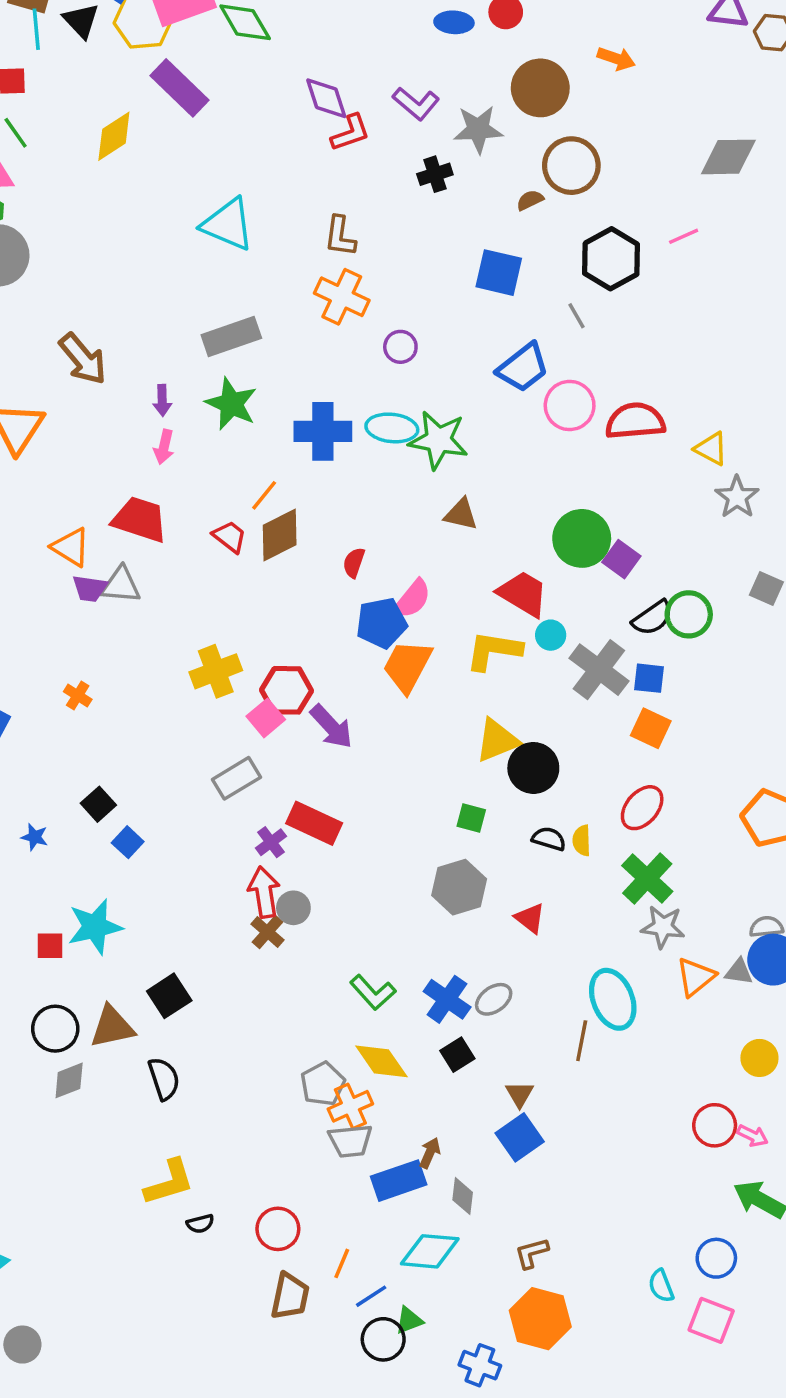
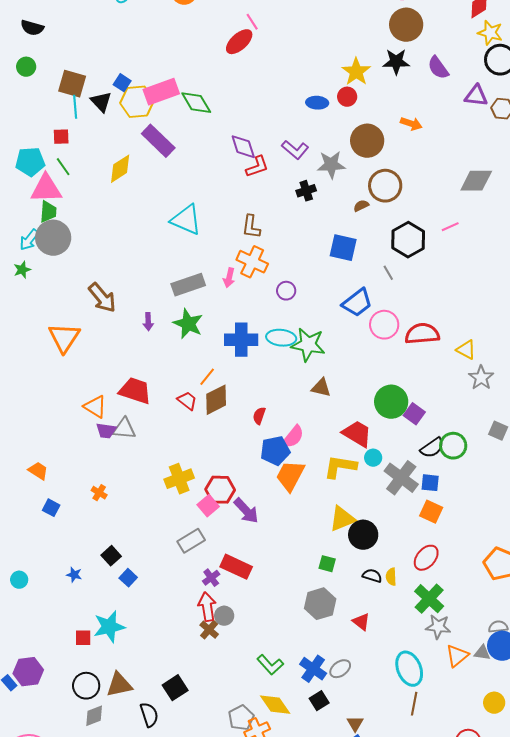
pink arrow: (164, 447) -> (229, 278), moved
black square: (169, 996) -> (175, 688), moved
brown line: (582, 1041) -> (414, 704), moved

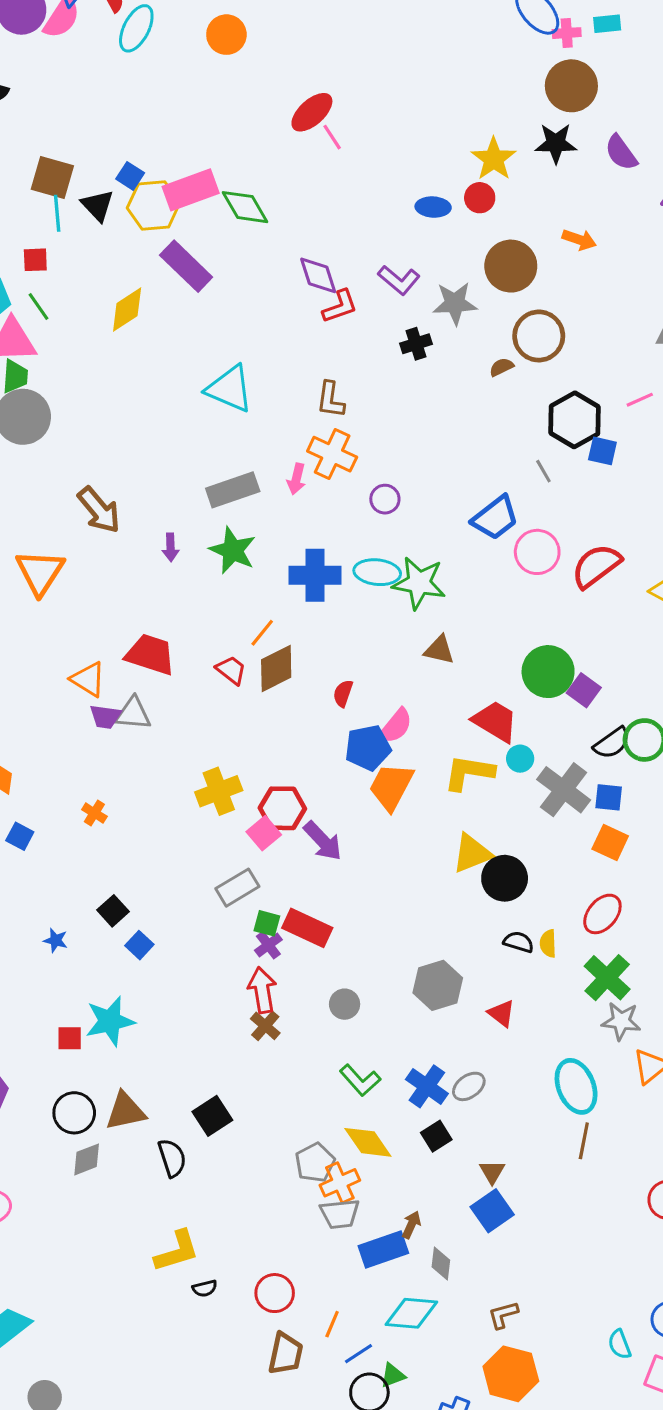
pink line: (252, 22) -> (332, 137), moved
blue square: (343, 248) -> (602, 451), moved, size x0.7
red semicircle: (422, 334) -> (596, 566), turned -32
green square: (327, 564) -> (267, 923), moved
gray circle: (224, 616) -> (345, 1004), moved

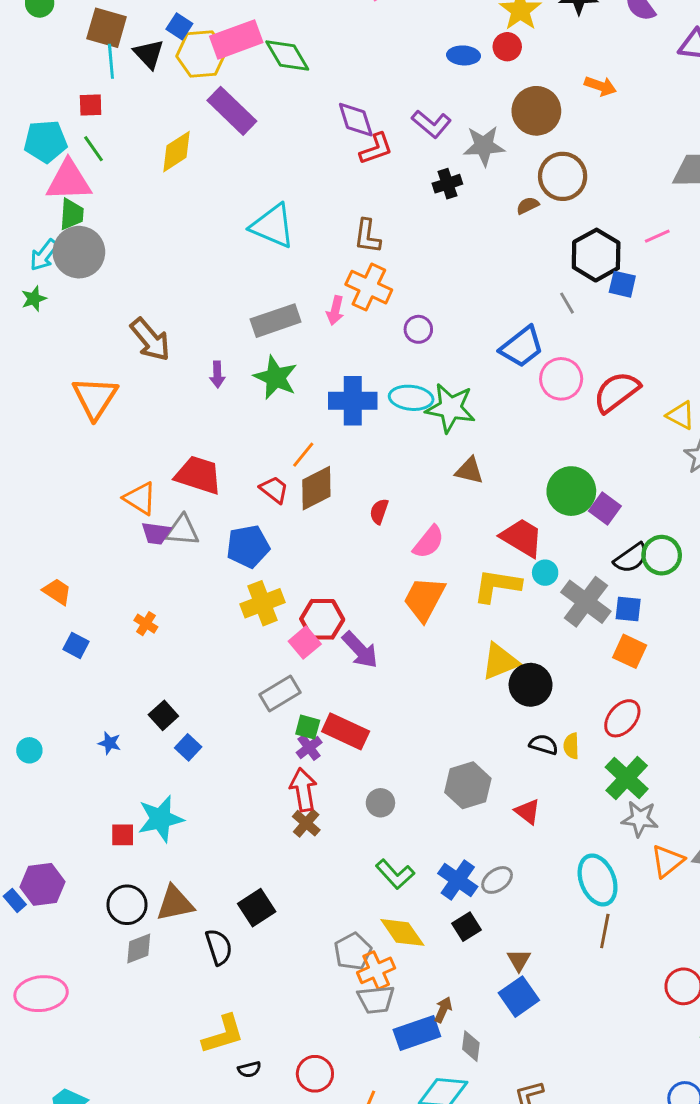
blue pentagon: (368, 748) -> (248, 546), moved

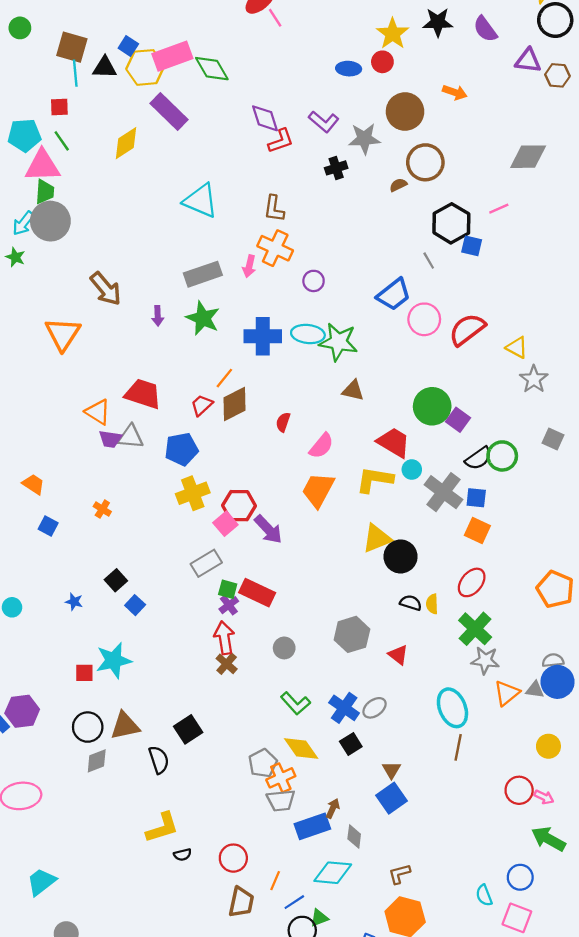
black triangle: (149, 54) -> (105, 67), turned -45
green star: (34, 299) -> (15, 257), turned -30
red trapezoid: (274, 490) -> (202, 405), turned -80

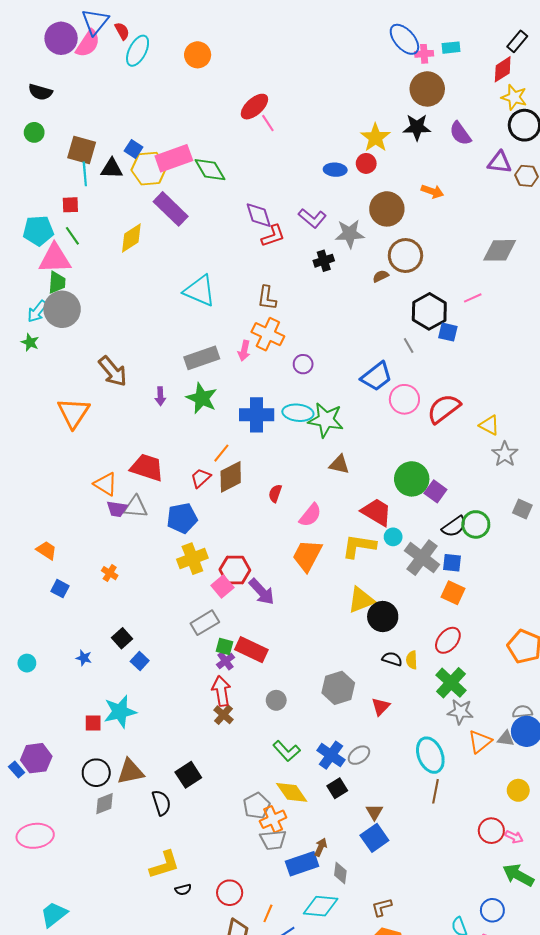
red triangle: (398, 655) -> (381, 706), turned 36

